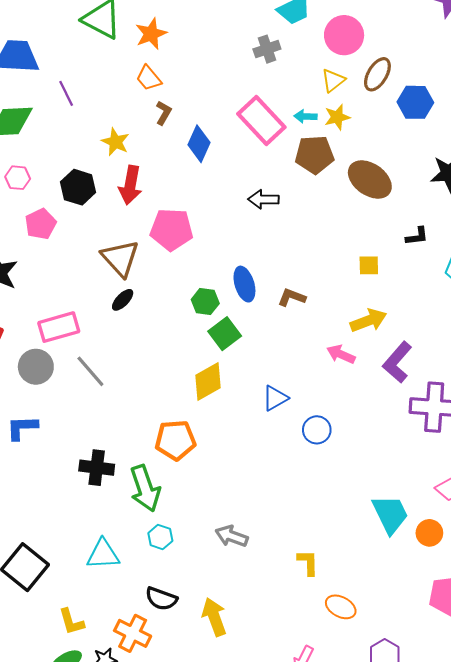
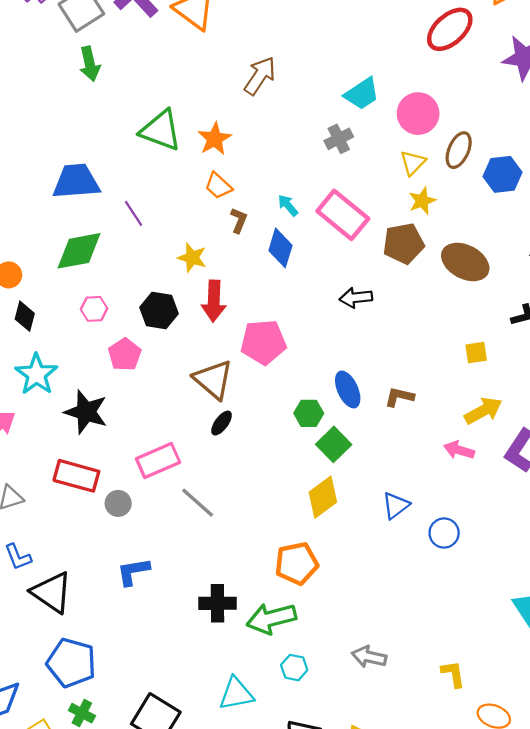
cyan arrow: (305, 116) -> (288, 205), moved, turned 55
gray circle: (36, 367) -> (118, 503), moved, size x0.7
green arrow: (145, 488) -> (271, 618), turned 102

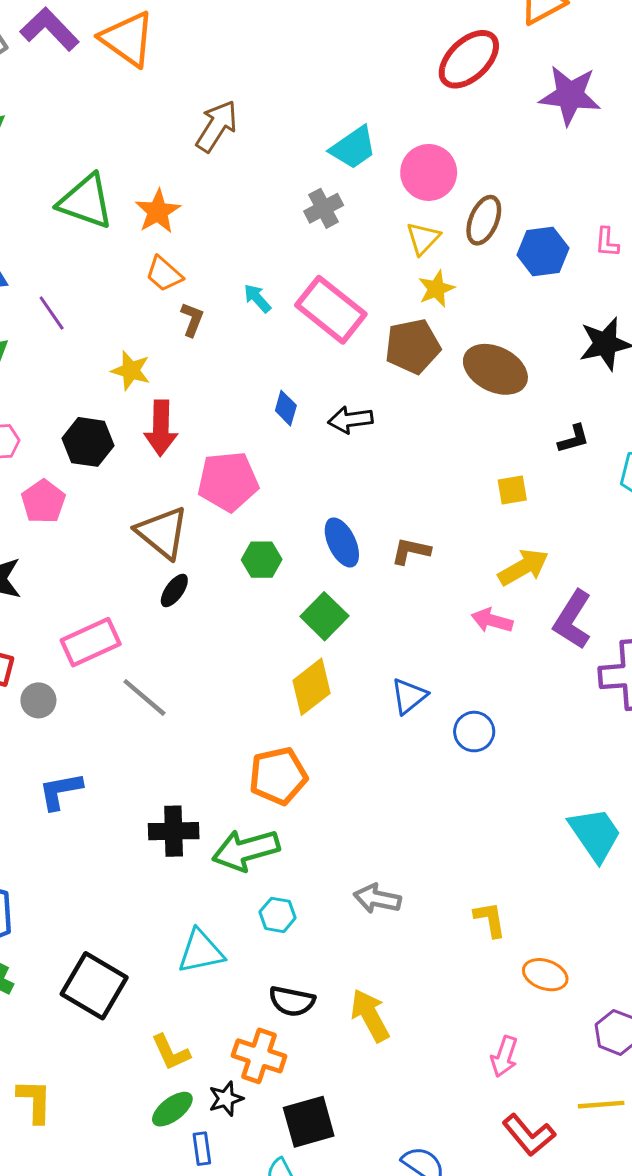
blue diamond: (280, 248) -> (286, 408), moved, size x0.7
green hexagon: (309, 413) -> (262, 560), moved

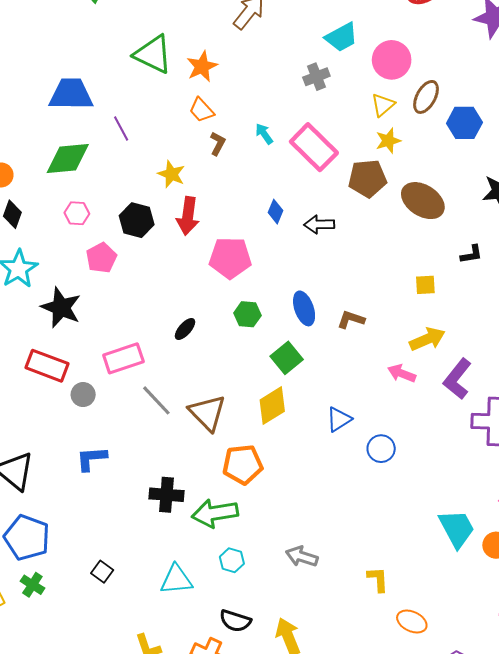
brown triangle: (162, 533) -> (207, 413), moved
black square: (94, 986) -> (102, 572), moved, size x0.5

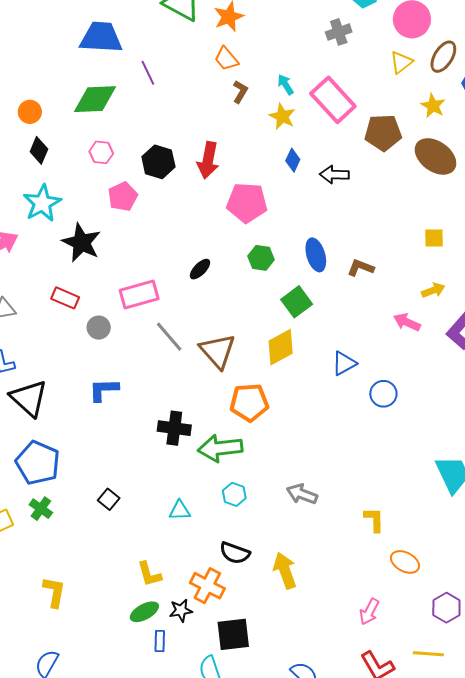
yellow star: (388, 141) -> (433, 106), moved, turned -30
yellow star: (171, 174) -> (282, 116), moved
yellow arrow: (427, 339) -> (433, 290), size x0.7
red rectangle: (47, 366) -> (65, 298), size x0.7
cyan triangle: (176, 580) -> (180, 510), size x0.7

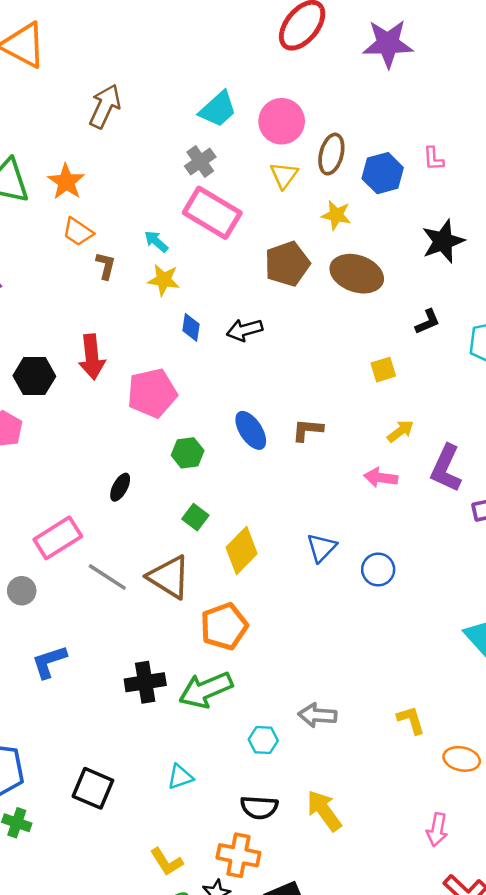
pink rectangle: (333, 100) -> (212, 213), moved
green square: (297, 302) -> (195, 517), moved, size x0.7
cyan hexagon: (234, 494) -> (263, 740), moved
black square: (109, 499) -> (93, 788), size x1.6

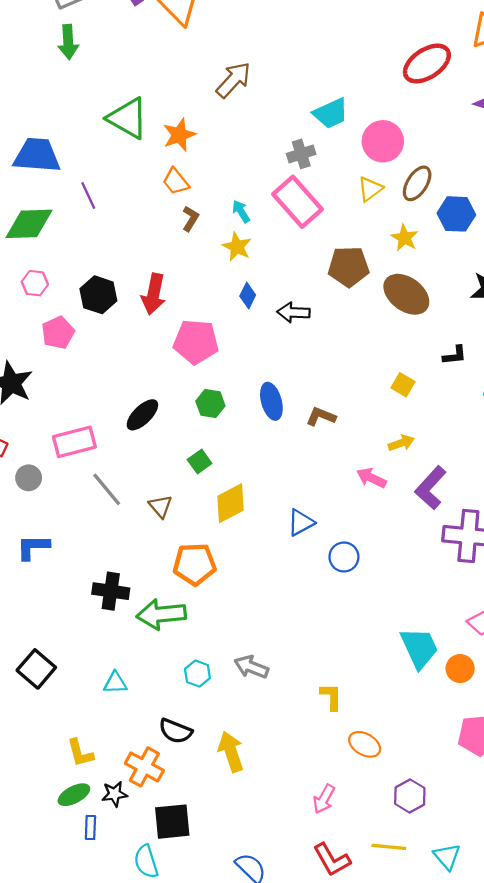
yellow square: (383, 370) -> (403, 385), turned 30
black ellipse: (120, 487) -> (142, 415), size x1.4
brown triangle: (169, 577) -> (160, 506), size x0.6

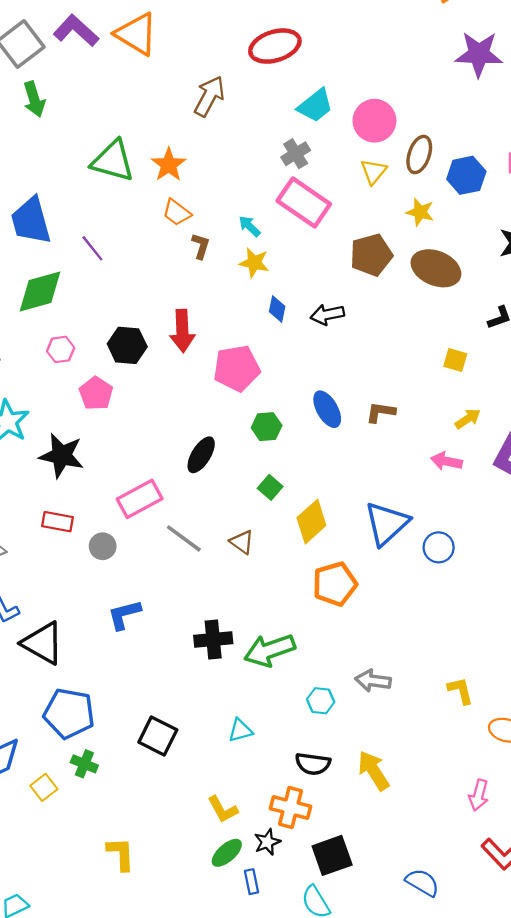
red ellipse: (427, 64) -> (275, 46), moved, turned 30
blue trapezoid: (37, 155) -> (31, 221), turned -96
blue triangle: (301, 523) -> (387, 524), size x1.6
orange pentagon: (195, 564) -> (335, 584), moved

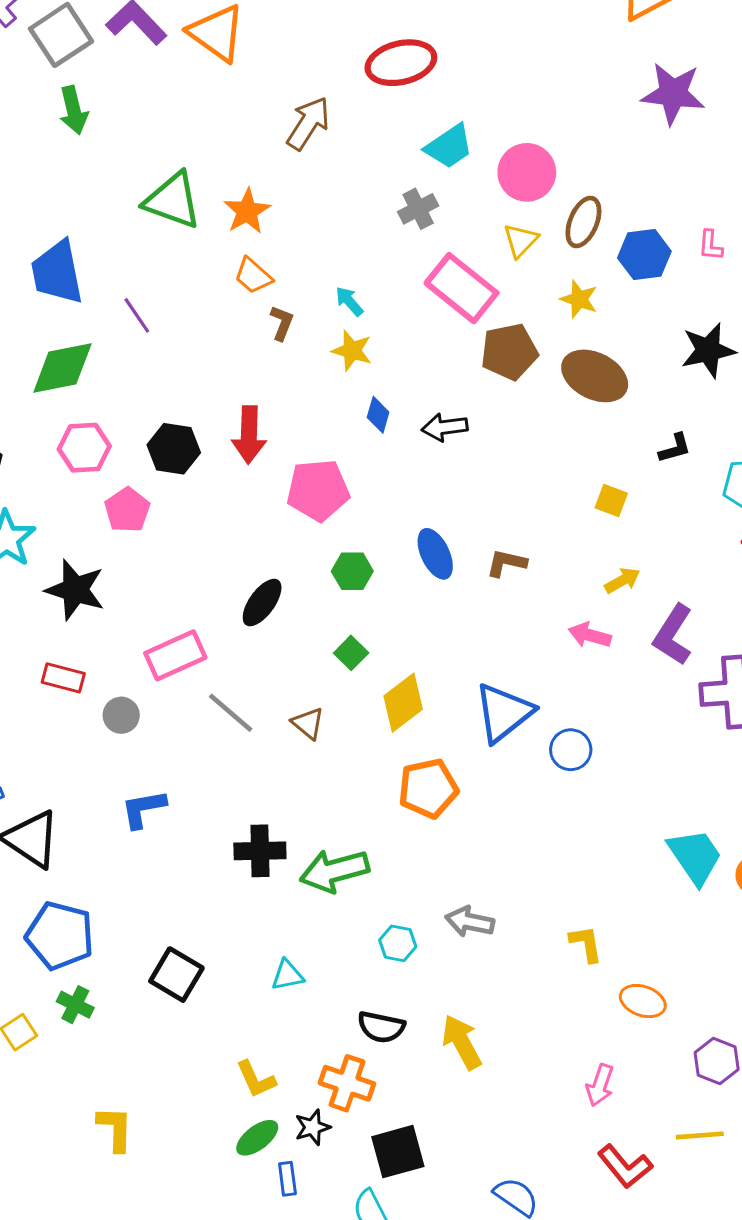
pink rectangle: (304, 203) -> (462, 288), moved
pink hexagon: (61, 349) -> (84, 448), size x1.4

